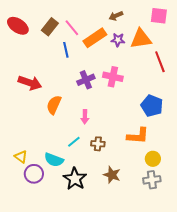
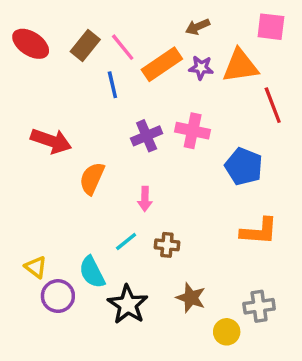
blue pentagon: (152, 106) -> (244, 166), moved
orange L-shape: (138, 136) -> (259, 231), moved
yellow circle: (153, 159) -> (227, 332), moved
cyan semicircle: (54, 160) -> (92, 272), turned 42

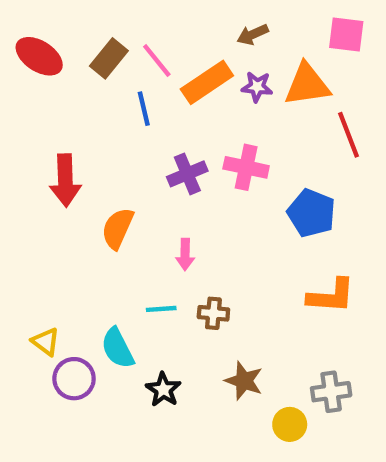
red arrow: (51, 141) -> (65, 180), turned 69
cyan line: (126, 241) -> (161, 309), turned 35
black star: (128, 305) -> (163, 390), size x0.7

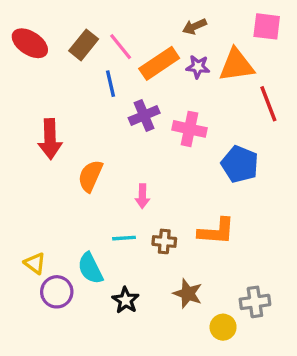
purple cross: (187, 174) -> (144, 115), moved
orange L-shape: (331, 296) -> (216, 231), moved

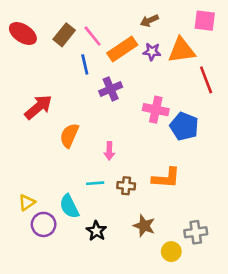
pink cross: (189, 129) -> (156, 110), moved
red arrow: (50, 139) -> (38, 107), turned -128
yellow triangle: (35, 263) -> (27, 203), turned 48

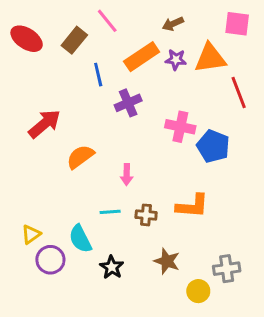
pink line: (93, 36) -> (107, 21), moved
orange semicircle: (69, 135) -> (80, 157), turned 30

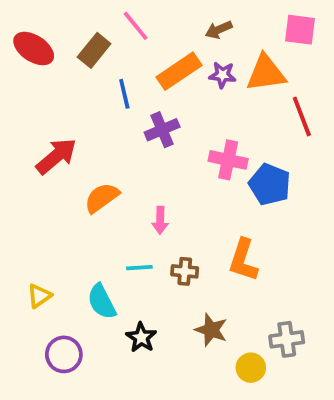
orange L-shape: (192, 206) -> (243, 260), turned 104
purple circle: (50, 260) -> (64, 354), moved

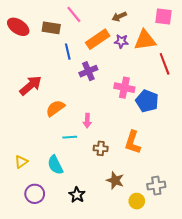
brown rectangle: (94, 50) -> (51, 28), turned 60
cyan line: (139, 268) -> (70, 137), moved
black star: (141, 337) -> (77, 195), moved

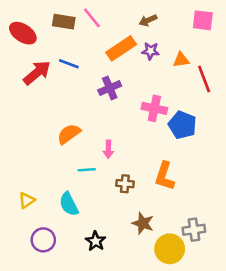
brown rectangle: (51, 28) -> (64, 22), moved
orange triangle: (145, 40) -> (181, 60), moved, size x0.6
blue line: (68, 52) -> (69, 64), moved, turned -56
red arrow: (31, 86) -> (37, 73), moved
yellow circle: (137, 201) -> (170, 249), size x1.5

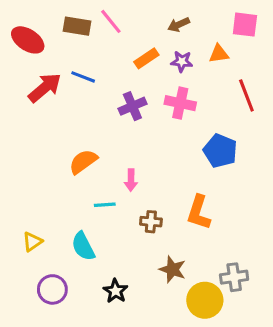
orange rectangle: (121, 48) -> (146, 58), size x0.7
orange triangle: (181, 60) -> (219, 54), moved
pink cross: (154, 108) -> (180, 103), moved

